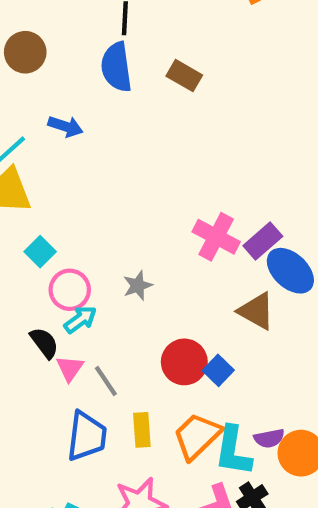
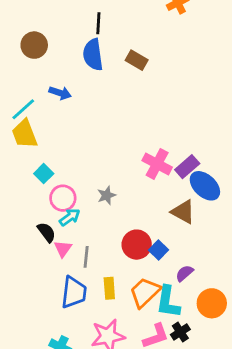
gray line: (106, 381) -> (86, 257), turned 40
purple semicircle: (269, 438) -> (184, 273), moved, turned 150

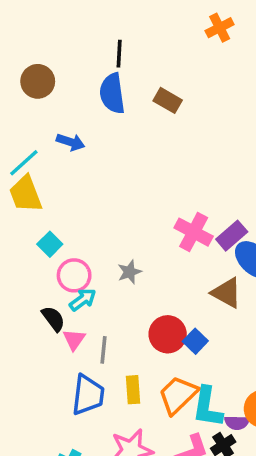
purple semicircle: (184, 273) -> (237, 423), moved, turned -138

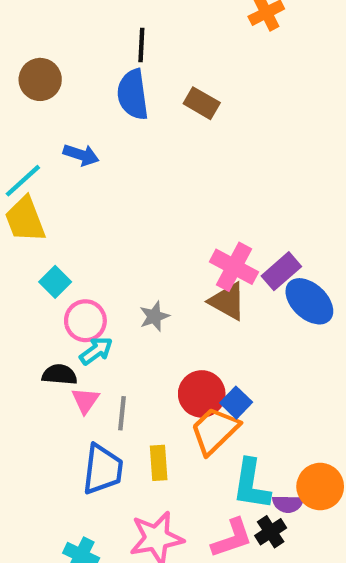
brown triangle: (227, 293) -> (228, 301), moved
black semicircle: (53, 319) -> (60, 375), turned -48
orange trapezoid: (178, 395) -> (215, 431), moved

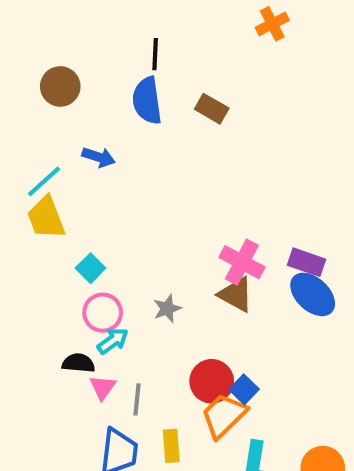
purple rectangle: (281, 271) -> (307, 262), moved, turned 60
cyan square: (55, 282) -> (91, 268), moved

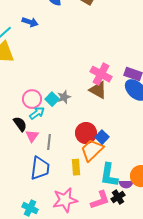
cyan square: (91, 268) -> (52, 99), moved
black semicircle: (78, 363) -> (20, 124), turned 49
yellow rectangle: (171, 446) -> (76, 167), moved

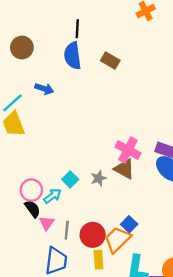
gray star: (64, 97) -> (98, 178), moved
pink circle: (32, 99) -> (31, 190), moved
red circle: (86, 133) -> (93, 235), moved

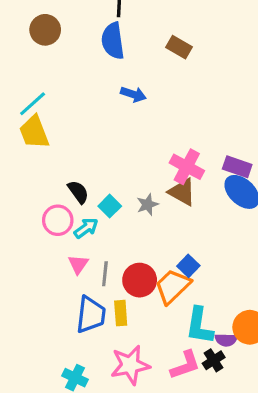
brown rectangle: (110, 60) -> (179, 47), moved
blue arrow: (44, 89) -> (133, 94), moved
black semicircle: (33, 209) -> (78, 192), moved
yellow rectangle: (98, 260) -> (121, 313), moved

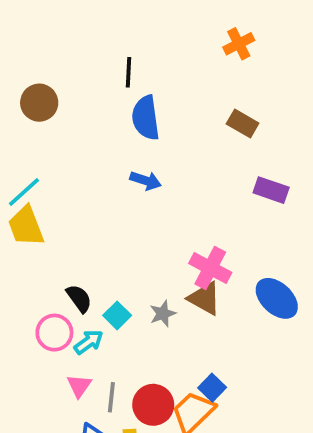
blue semicircle: (113, 41) -> (146, 118), moved
brown rectangle: (179, 47) -> (243, 124), moved
purple rectangle: (237, 167) -> (271, 190), moved

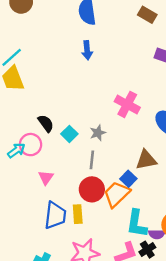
blue arrow: (146, 181) -> (87, 50), turned 66
brown triangle: (205, 298) -> (146, 160), moved, turned -40
cyan arrow: (89, 342) -> (16, 150), moved
gray line: (111, 397) -> (92, 160), moved

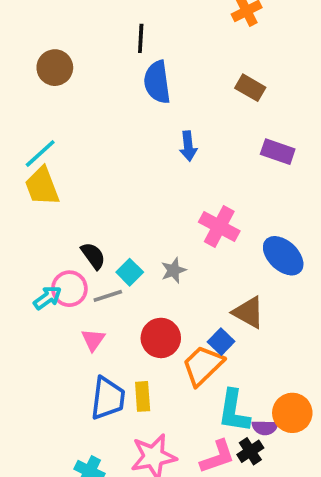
blue arrow: (87, 50) -> (188, 146), moved
gray line: (92, 160) -> (108, 296), moved, turned 66
brown triangle: (146, 160) -> (248, 312), turned 40
red circle: (92, 189) -> (161, 338), moved

